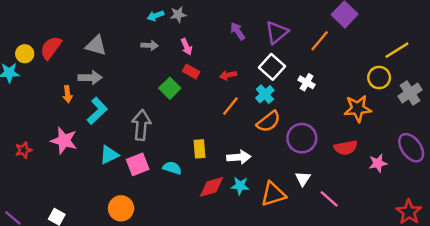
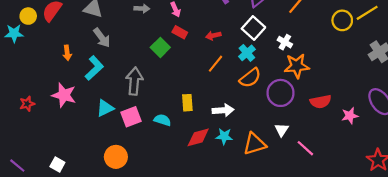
gray arrow: (90, 78) -> (102, 38), moved, turned 54
yellow circle: (379, 78) -> (342, 20), moved
orange star: (358, 108) -> (297, 66), moved

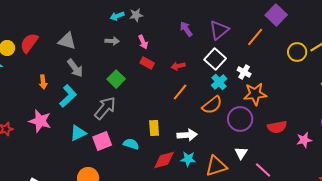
green square: (160, 47) -> (116, 79), moved
cyan cross: (247, 53) -> (219, 82), moved
gray arrow: (134, 81) -> (105, 108), turned 35

